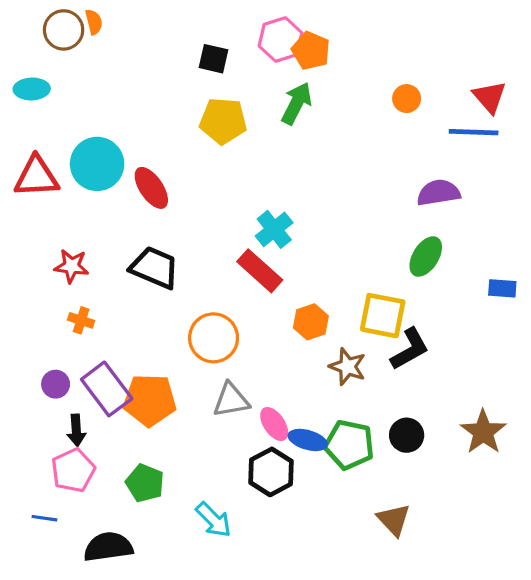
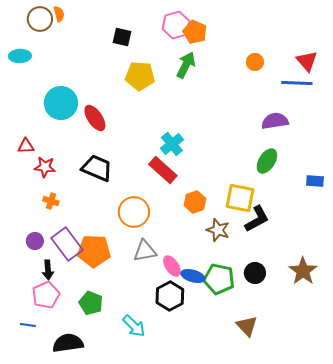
black square: (214, 59) -> (122, 37), moved
red triangle: (36, 177) -> (26, 146), moved, size x0.6

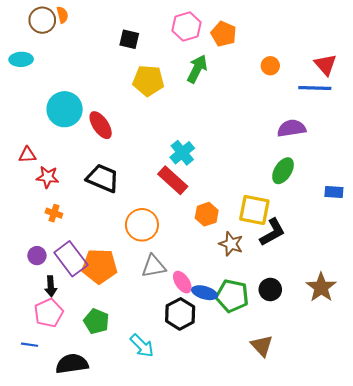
orange pentagon: (195, 32) -> (224, 34), moved

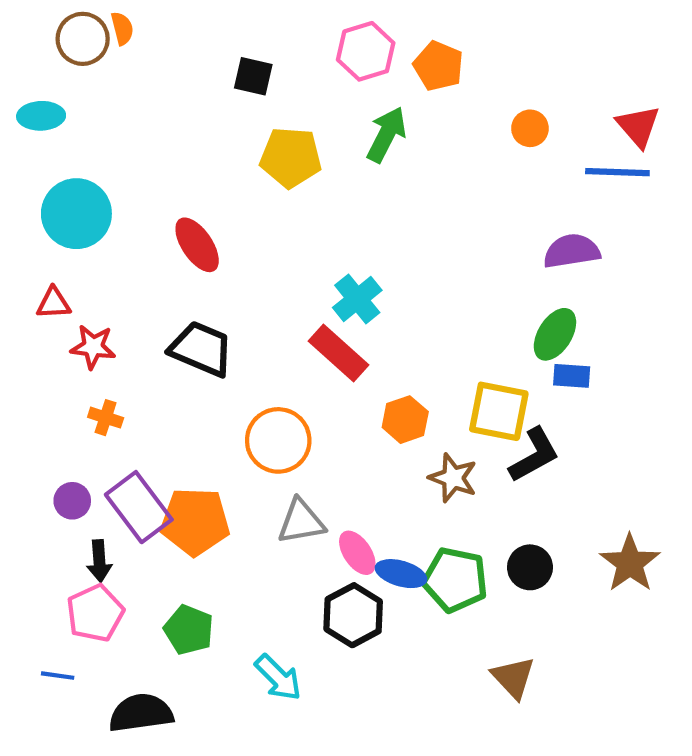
cyan circle: (65, 109) -> (76, 214), moved
blue rectangle: (334, 192) -> (572, 376), moved

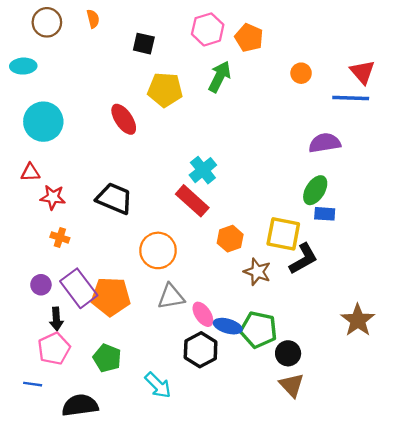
orange semicircle: (122, 28) -> (93, 19), moved
red ellipse: (197, 245) -> (124, 119), moved
black circle: (530, 567) -> (288, 353), moved

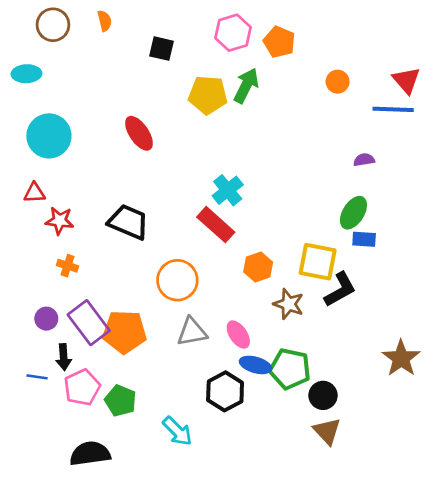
yellow pentagon: (165, 90) -> (208, 95), moved
purple semicircle: (325, 143) -> (364, 160), size x0.6
pink ellipse: (203, 314) -> (238, 334), moved
pink pentagon: (54, 349) -> (82, 387), moved
blue line: (33, 384) -> (37, 377), moved

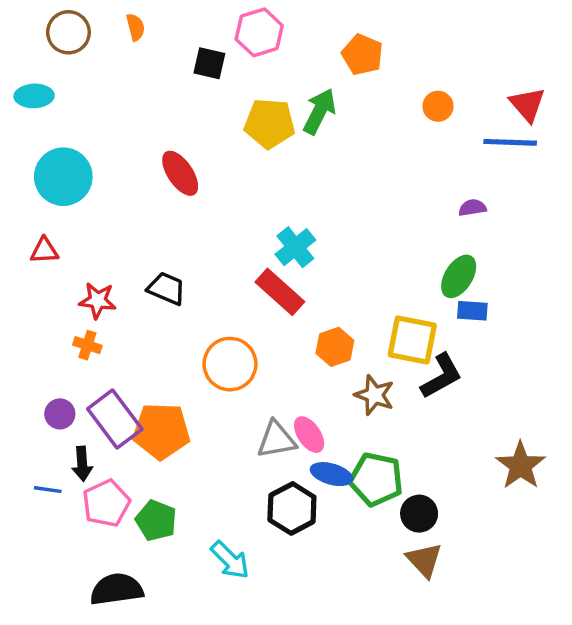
pink hexagon: (233, 33) -> (259, 32), moved
red star: (60, 221) -> (98, 300), moved
black trapezoid: (128, 222) -> (166, 288), size x0.7
gray triangle: (192, 332) -> (276, 440), moved

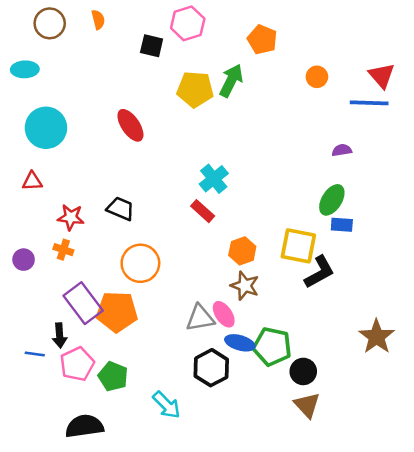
red rectangle: (280, 292) -> (203, 211), size x0.7
orange circle: (230, 364) -> (140, 263), moved
brown star: (374, 395) -> (245, 286), moved
purple circle: (60, 414) -> (24, 260), moved

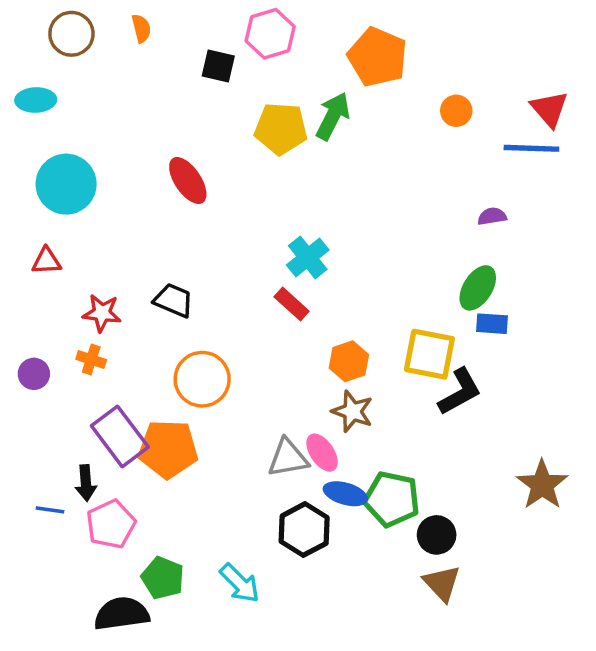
orange pentagon: (262, 40) -> (378, 57), size x1.4
green pentagon: (113, 376) -> (163, 578), moved

